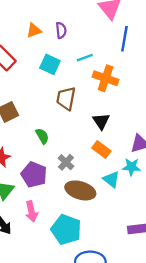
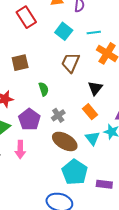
cyan pentagon: (66, 230) -> (75, 172), moved

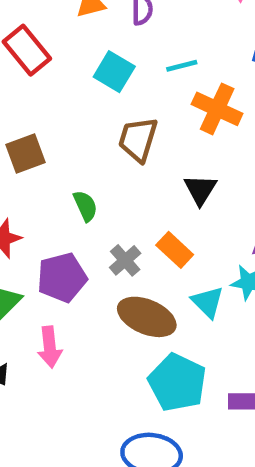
orange rectangle: (90, 112) -> (175, 250), moved
purple pentagon: (29, 119) -> (62, 278), turned 30

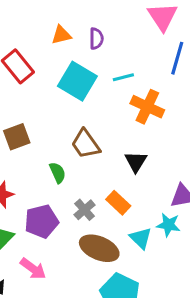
cyan square: (114, 72) -> (77, 81), size x1.4
brown trapezoid: (138, 139) -> (86, 144), moved, turned -52
pink arrow: (50, 347) -> (33, 269), turned -48

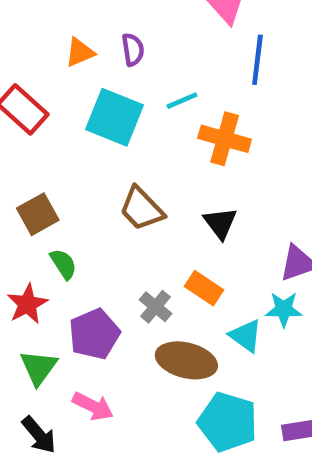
green semicircle: (58, 173) -> (63, 264), moved

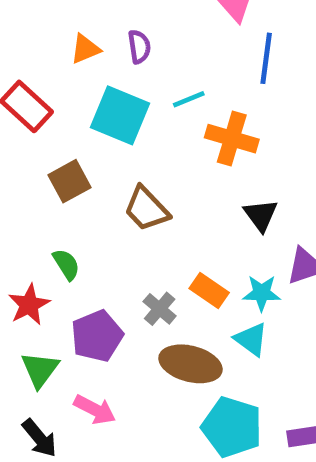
brown square: (38, 214) -> (69, 181), moved
black triangle: (220, 223) -> (261, 215), moved
cyan star: (284, 309) -> (262, 293), moved

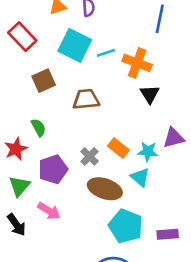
cyan line: (189, 99) -> (106, 53), moved
brown trapezoid: (146, 209) -> (86, 99), turned 124
black triangle: (261, 215) -> (150, 94), moved

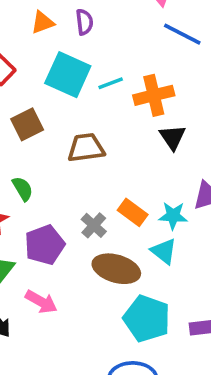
blue line: (160, 19) -> (182, 34), turned -72
orange cross: (137, 63) -> (154, 95), turned -32

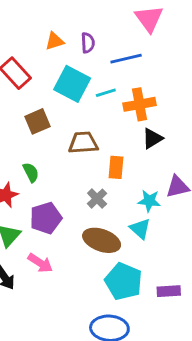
blue line: (182, 34) -> (126, 59), moved, turned -44
black triangle: (173, 137) -> (152, 138), turned 30
orange rectangle: (133, 212) -> (116, 167), moved, turned 55
gray cross: (94, 225) -> (97, 199), moved

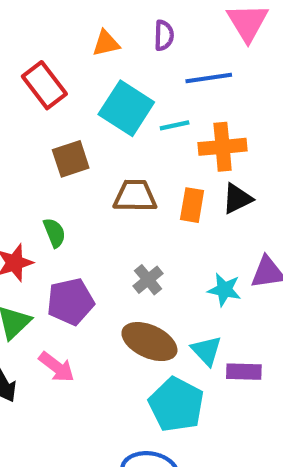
purple semicircle: (88, 43) -> (164, 35), moved
orange rectangle: (116, 167) -> (192, 205), moved
cyan triangle: (140, 229) -> (207, 351), moved
purple rectangle: (169, 291) -> (244, 372), moved

